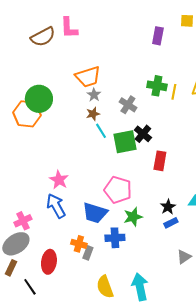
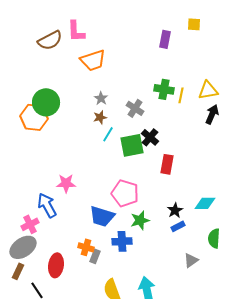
orange trapezoid: (88, 77) -> (93, 60), moved
cyan line: (101, 131) -> (108, 134), turned 63
pink star: (59, 180) -> (66, 183), turned -30
blue arrow: (56, 206) -> (47, 205), moved

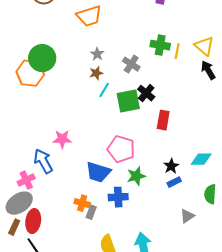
yellow triangle: (208, 90) -> (204, 46), turned 50
black arrow: (212, 114) -> (208, 70), turned -54
red ellipse: (56, 265) -> (33, 221), moved

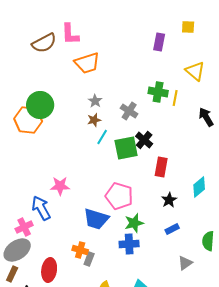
yellow triangle: (204, 46) -> (195, 71), moved
cyan diamond: (201, 159) -> (199, 187), moved, turned -40
black star: (171, 166) -> (169, 200), moved
blue cross: (118, 197) -> (129, 244), moved
red ellipse: (33, 221) -> (49, 270), moved

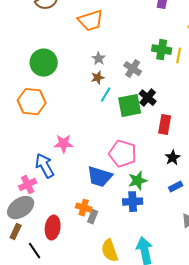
orange hexagon: (28, 120) -> (32, 102), moved

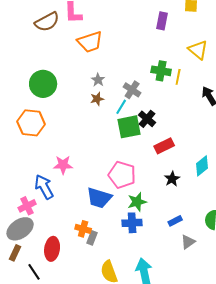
cyan line: (106, 95) -> (121, 107), moved
red rectangle: (165, 125) -> (164, 146), turned 54
blue rectangle: (176, 187) -> (175, 221), moved

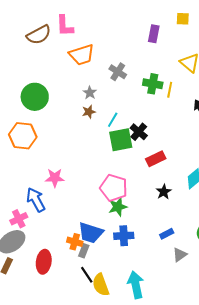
gray cross: (132, 90) -> (118, 72), moved
blue trapezoid: (99, 198) -> (91, 233), moved
green star: (137, 202) -> (118, 207), moved
black line: (34, 272) -> (87, 275), moved

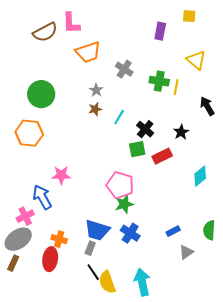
green square: (121, 140) -> (137, 149), moved, size x0.7
black star: (164, 192) -> (181, 132), moved
blue cross: (124, 236) -> (130, 233), turned 36
orange cross: (75, 242) -> (59, 239), moved

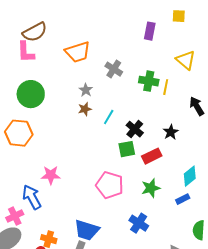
pink L-shape: (71, 23) -> (26, 52), moved
green star: (124, 204) -> (151, 188), moved
blue rectangle: (173, 231) -> (183, 199), moved
blue cross: (130, 233) -> (139, 223), moved

